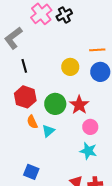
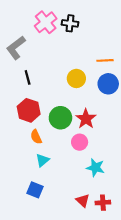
black cross: (64, 15) -> (70, 23), turned 35
pink circle: (90, 127) -> (80, 142), moved
cyan triangle: (48, 131) -> (42, 160), moved

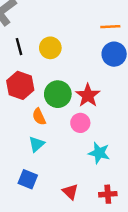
yellow circle: (76, 78) -> (50, 48), moved
orange semicircle: (36, 137) -> (39, 117), moved
red triangle: (83, 200) -> (70, 192), moved

